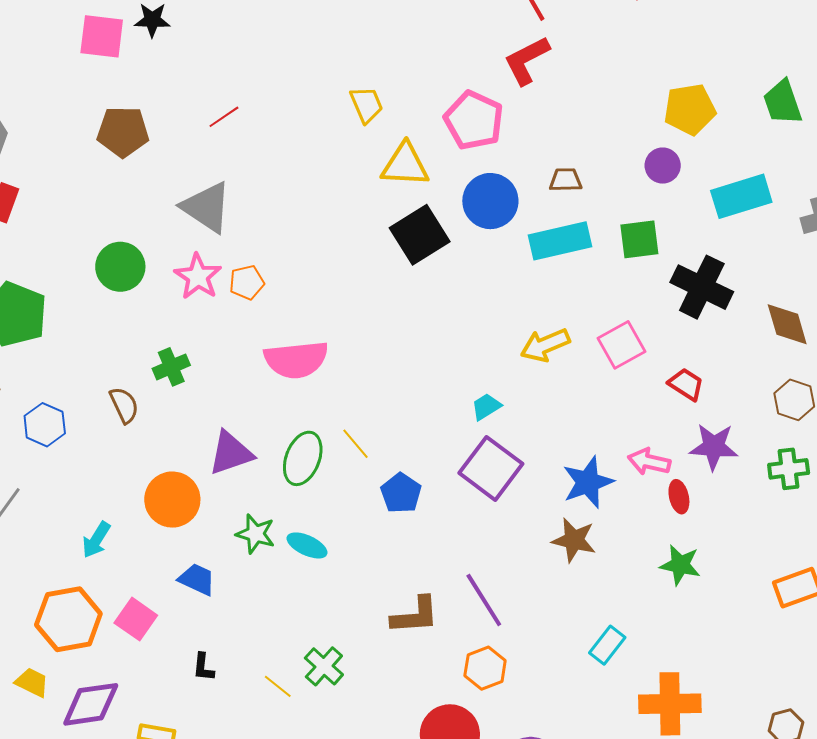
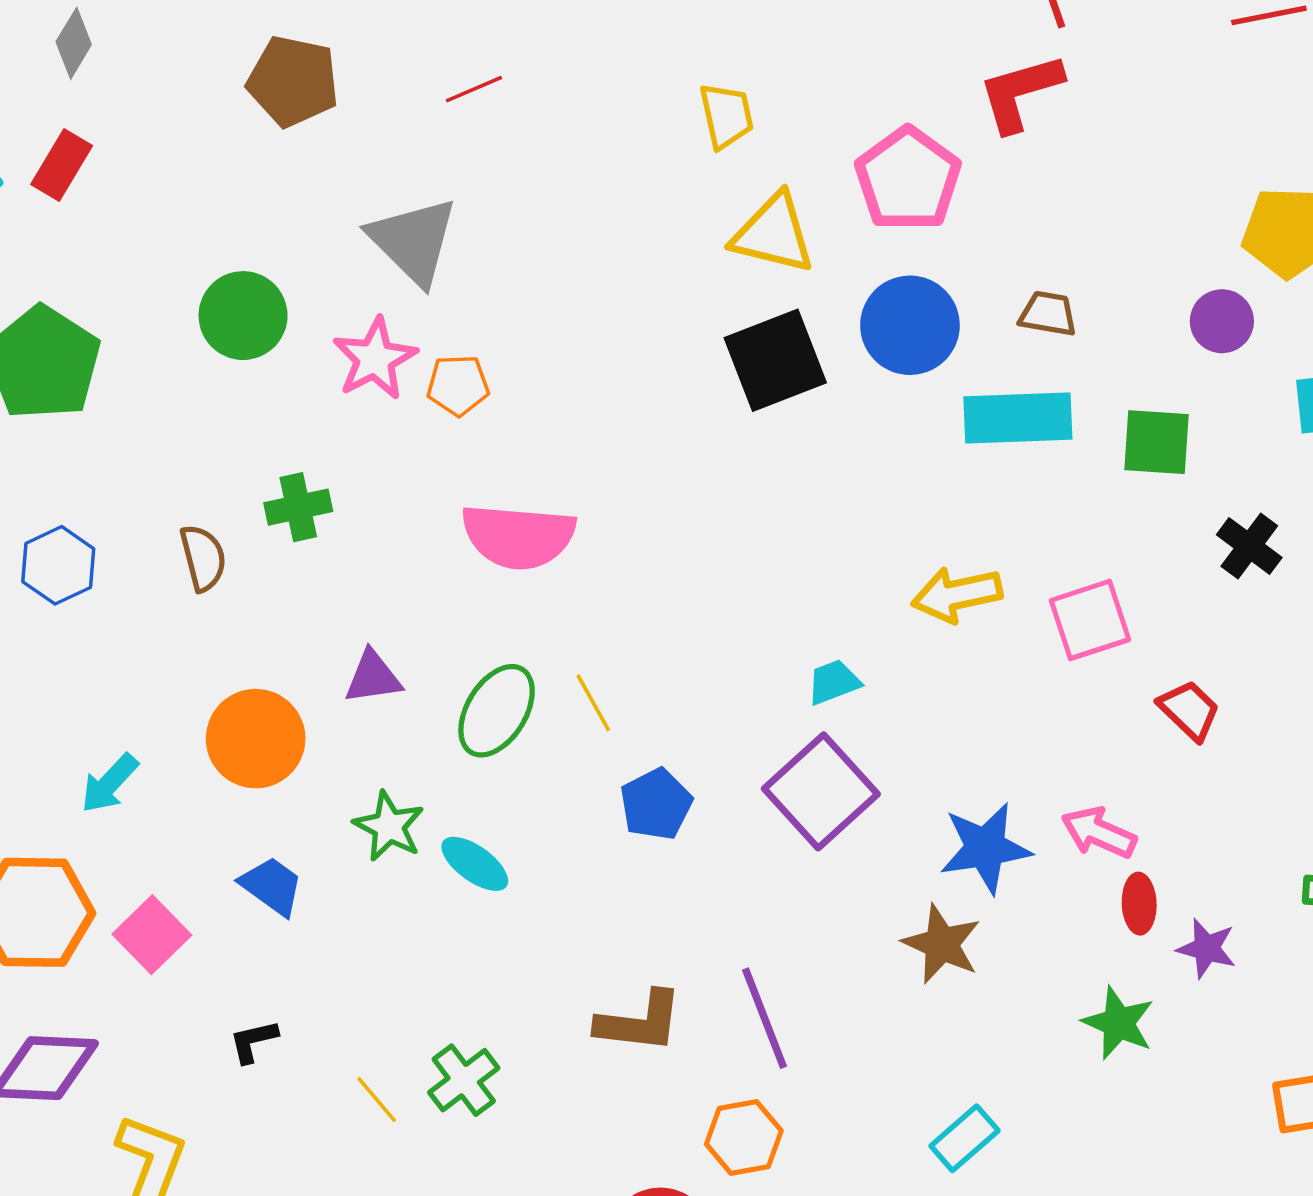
black cross: (702, 287) -> (1249, 546), size x0.6
purple star: (714, 447) -> (1207, 948), moved, size x0.7
purple triangle: (231, 453) -> (373, 677), size x0.7
black L-shape: (203, 667) -> (253, 1041), turned 60

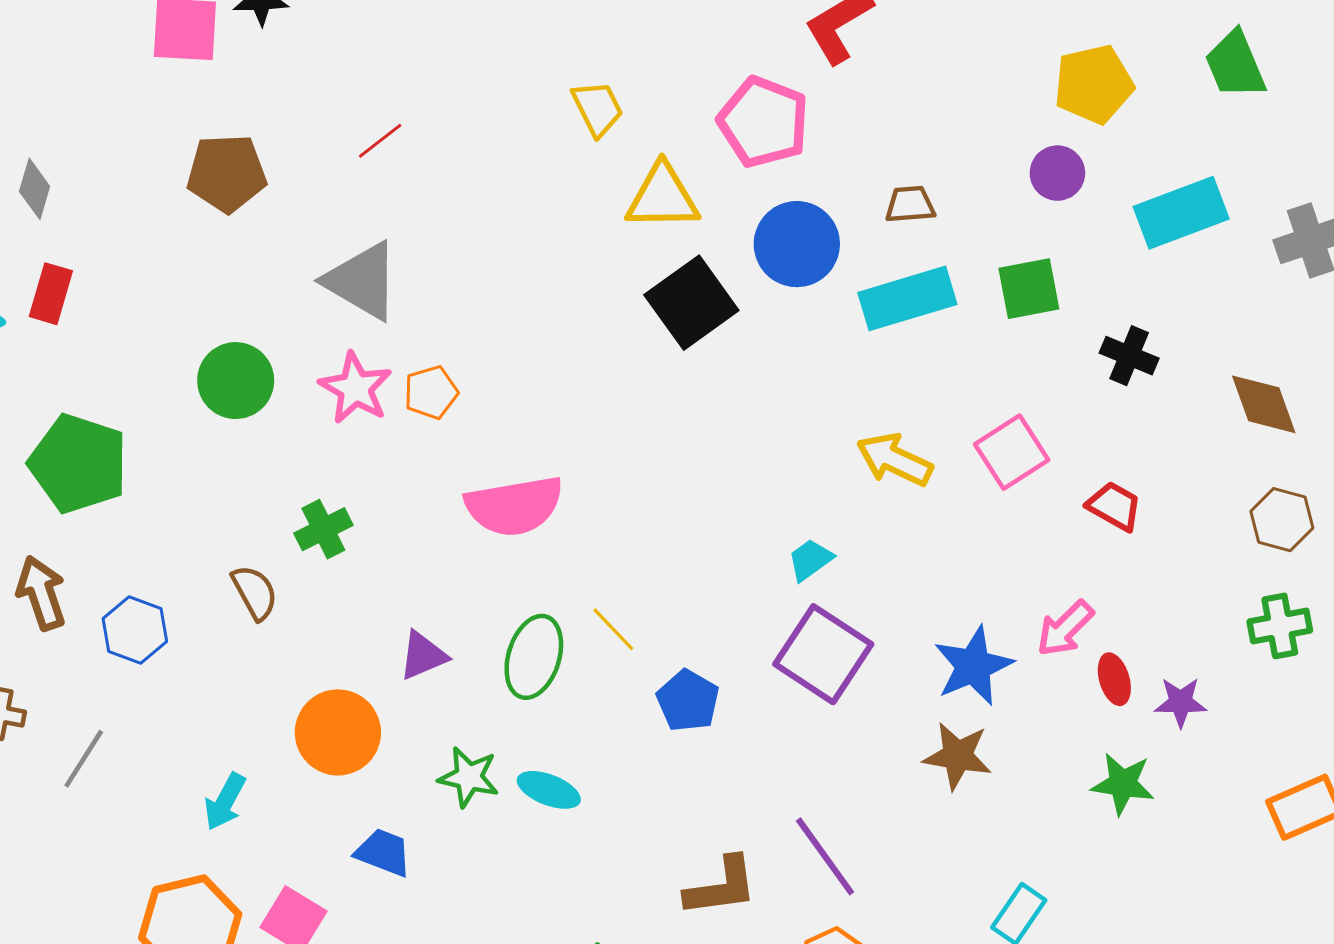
yellow arrow: (957, 594) -> (894, 460), turned 52
pink arrow: (1099, 833) -> (1065, 628), turned -54

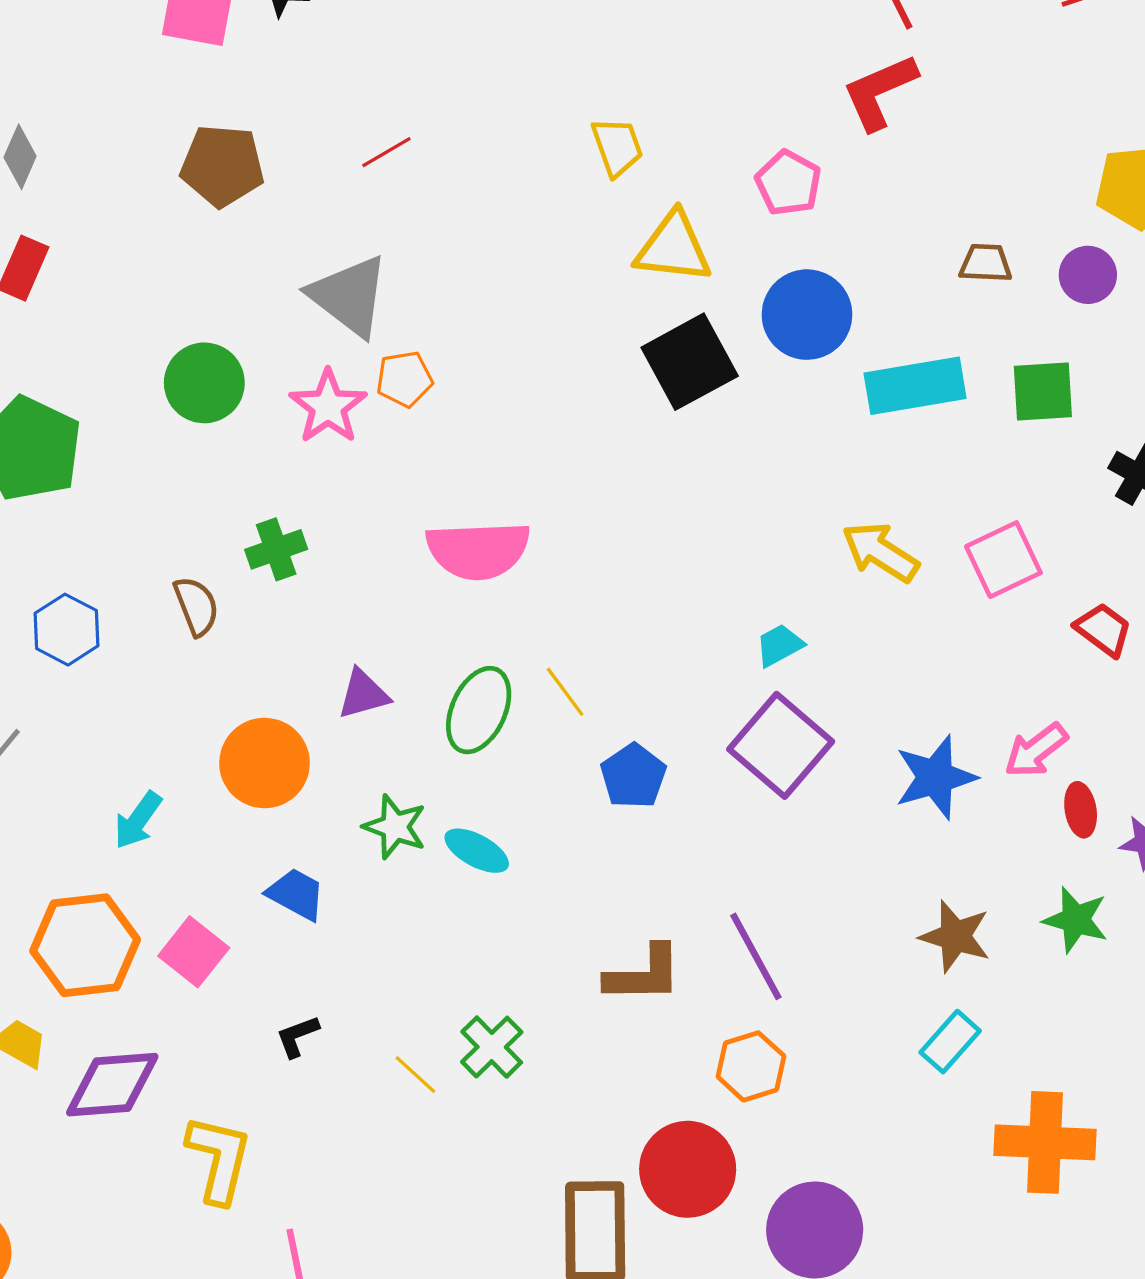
pink pentagon: (763, 122) -> (788, 183), size x0.7
brown trapezoid: (910, 204) -> (986, 263), moved
orange pentagon: (431, 392) -> (404, 379), moved
brown star: (958, 756) -> (955, 936), moved

